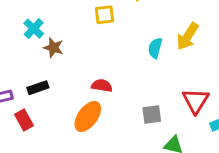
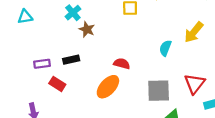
cyan semicircle: (155, 48) -> (165, 48), moved
gray square: (152, 114) -> (159, 91), size x1.5
red rectangle: (24, 120) -> (57, 84), turned -35

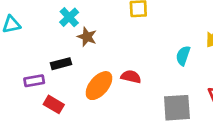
black rectangle: (71, 60) -> (61, 64), moved
orange ellipse: (108, 87) -> (99, 86), moved

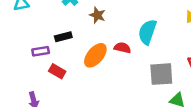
brown star: (87, 37) -> (97, 15), moved
cyan semicircle: (183, 56) -> (147, 32), moved, size x1.5

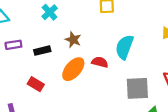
brown star: (97, 15) -> (73, 40), moved
purple rectangle: (41, 51) -> (13, 45), moved

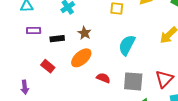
red semicircle: (100, 62) -> (103, 78), moved

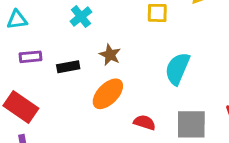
red rectangle: (48, 66) -> (21, 107), moved, size x1.5

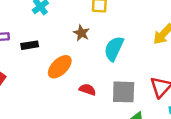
brown star: (110, 55) -> (81, 33), moved

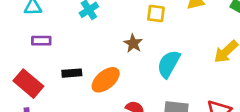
black rectangle: (30, 45) -> (72, 73), moved

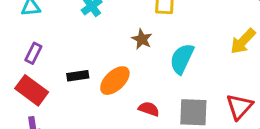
purple rectangle: (41, 41) -> (33, 53), moved, turned -60

